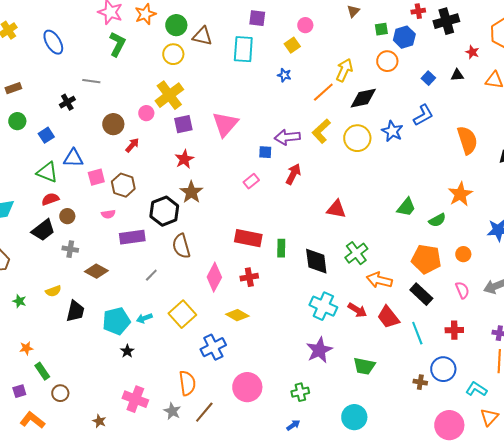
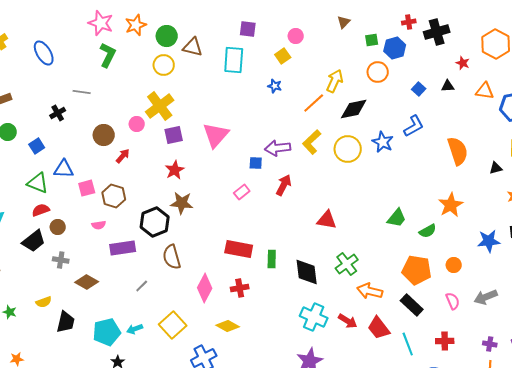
brown star: (191, 192) -> (182, 203), turned -30

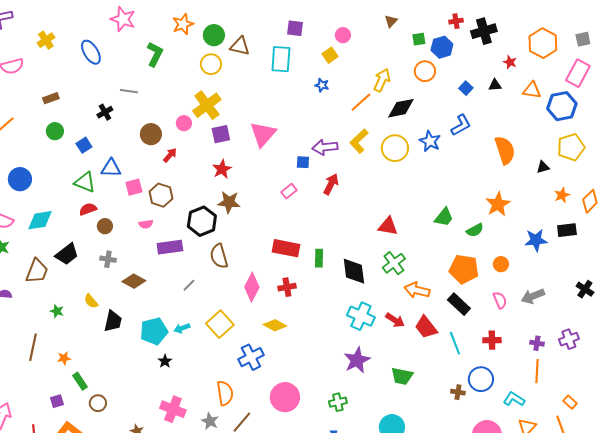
pink star: (101, 23) -> (123, 19), moved
red triangle: (327, 220) -> (388, 226), moved
black trapezoid: (34, 241) -> (67, 254), moved
yellow semicircle: (44, 302) -> (91, 301), turned 70

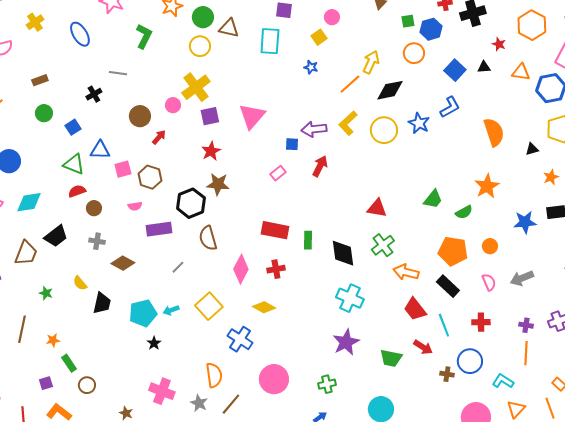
blue square: (466, 88) -> (455, 70), size x1.5
red arrow: (395, 320) -> (423, 347), moved
blue cross: (251, 357) -> (240, 339), turned -30

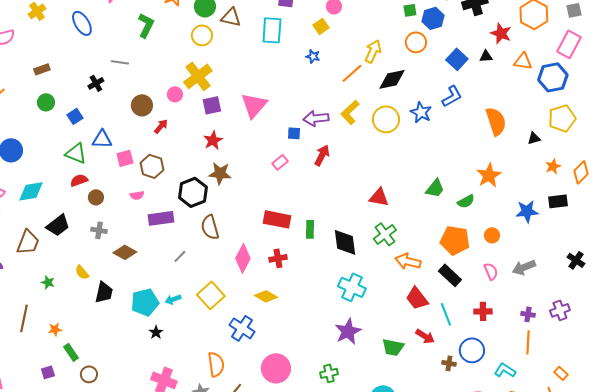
red star: (499, 44) -> (501, 33), size x1.5

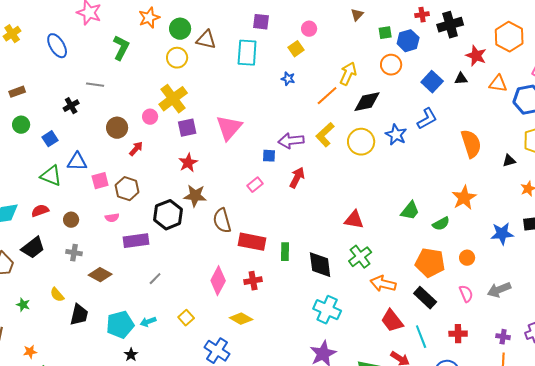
red semicircle: (79, 180) -> (40, 211), moved
brown semicircle: (210, 227) -> (222, 221), moved
yellow square: (211, 295) -> (186, 318), size x0.6

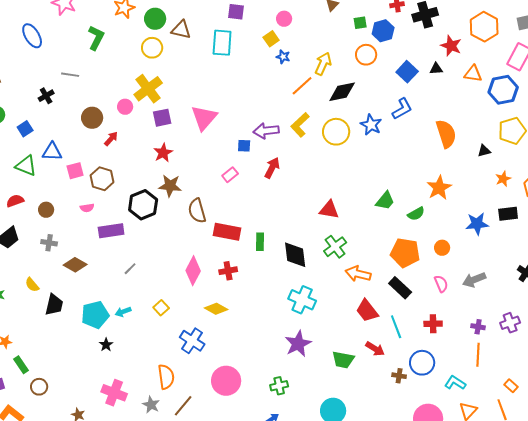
blue star: (288, 79) -> (283, 57), moved

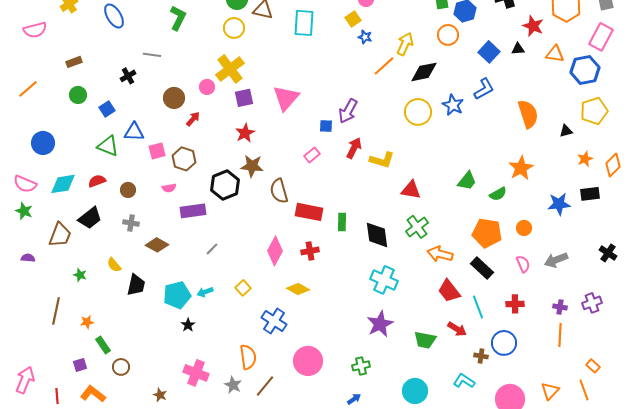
yellow L-shape: (300, 125) -> (382, 160), moved, turned -120
purple arrow: (266, 131) -> (348, 111), turned -55
cyan L-shape: (455, 383) -> (464, 381), moved

